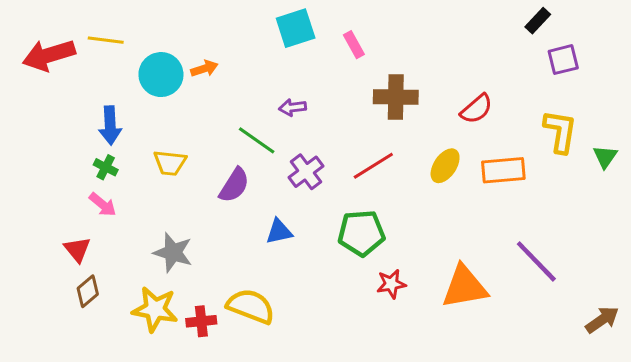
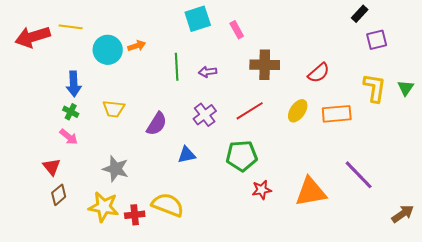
purple arrow: (293, 107) -> (208, 72), moved
green line: (257, 140) -> (177, 67), moved, turned 52
green triangle: (605, 157) -> (406, 88), moved

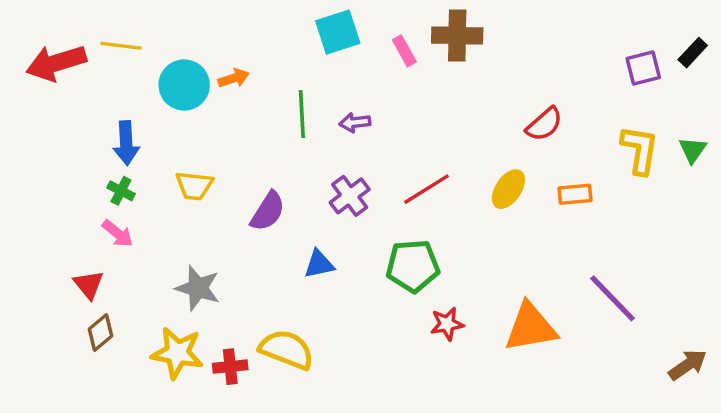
black rectangle: (360, 14) -> (693, 53), moved
brown cross: (265, 65) -> (457, 35), moved
orange rectangle: (337, 114) -> (575, 194), size x0.7

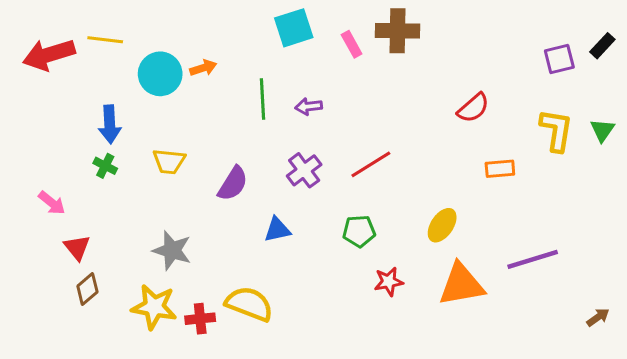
yellow ellipse: (508, 189) -> (442, 225), moved
pink arrow: (118, 233) -> (52, 203), moved
green pentagon: (413, 266) -> (359, 231), size x0.7
purple line: (612, 298) -> (533, 259), turned -63
brown arrow: (688, 365) -> (598, 317), size x0.7

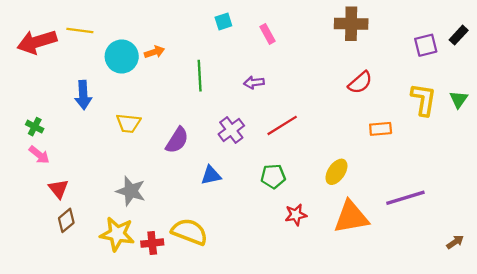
cyan square: (294, 28) -> (223, 21), size x0.6
brown cross: (398, 31) -> (351, 24), moved
purple arrow: (309, 106) -> (254, 83), moved
green cross: (105, 166) -> (35, 127), moved

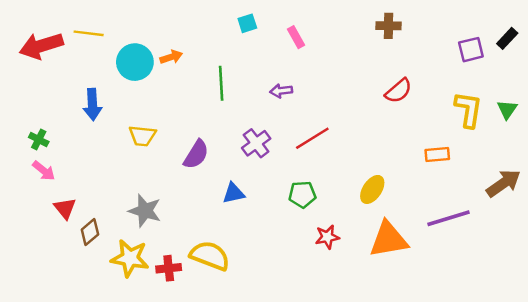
brown cross: (351, 24) -> (388, 26), size x0.7
orange rectangle: (381, 129) -> (437, 154), moved
brown diamond: (66, 220) -> (90, 232), moved
brown arrow: (455, 242) -> (503, 183), moved, size x1.8

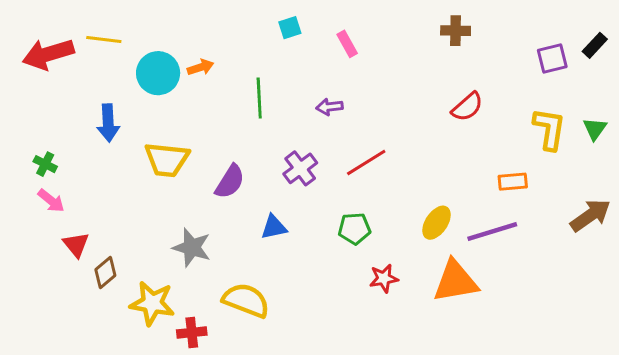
yellow trapezoid: (142, 136) -> (167, 160), size x1.4
gray star: (145, 211) -> (192, 248), moved
purple line: (448, 218) -> (492, 231), moved
red cross: (169, 268) -> (192, 333), moved

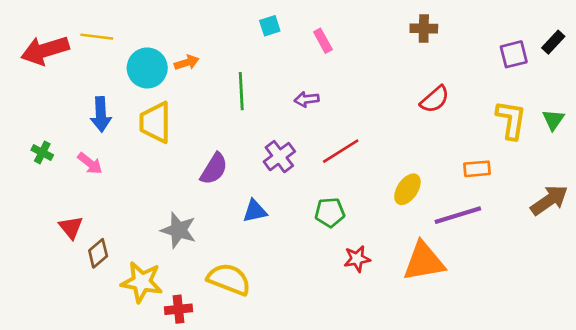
yellow trapezoid: (167, 160) -> (155, 122), moved, turned 84
pink arrow: (51, 201) -> (90, 163), moved
yellow ellipse: (437, 223) -> (407, 189), moved

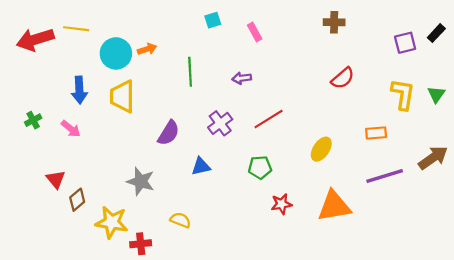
green cross: (42, 152) -> (33, 120), turned 35
purple line: (458, 215) -> (385, 176), moved
yellow semicircle: (229, 279) -> (180, 220), size x0.6

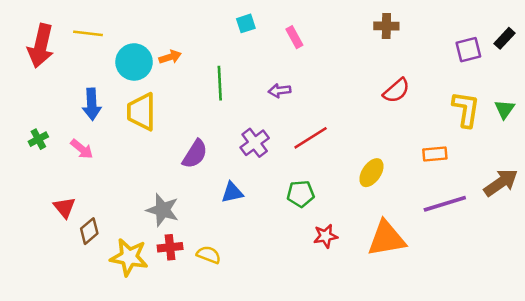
red arrow: (35, 39) -> (41, 46), turned -60
red cross: (141, 244) -> (170, 247), moved

